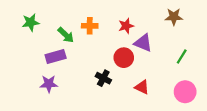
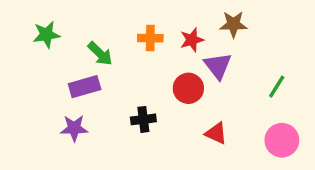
brown star: (174, 17) -> (233, 24), moved
orange cross: (90, 26) -> (150, 38), moved
purple triangle: (143, 43) -> (218, 66), turned 30
black cross: (103, 78) -> (143, 119), moved, turned -35

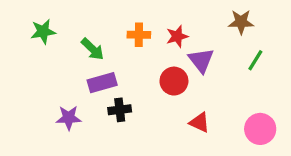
brown star: (233, 24) -> (241, 22), moved
purple rectangle: (85, 87) -> (102, 83), moved
green line: (277, 87) -> (255, 60), moved
black cross: (143, 119) -> (120, 110), moved

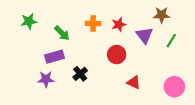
purple triangle: (201, 60) -> (144, 35), moved
purple rectangle: (102, 83) -> (55, 57), moved
black cross: (120, 110) -> (80, 74), turned -32

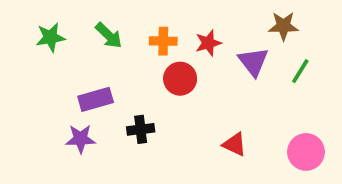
green arrow: (62, 33) -> (109, 35), moved
red circle: (117, 55) -> (180, 79), moved
black cross: (80, 74) -> (141, 129), turned 32

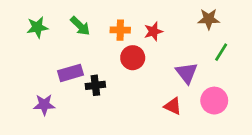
purple triangle: (253, 62) -> (187, 73), moved
black cross: (141, 129) -> (95, 85), moved
purple star: (81, 139) -> (44, 105), moved
pink circle: (306, 152) -> (214, 101), moved

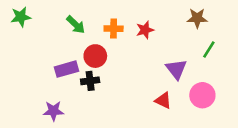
green star: (37, 27) -> (21, 17), moved
red circle: (133, 58) -> (95, 56), moved
purple star: (44, 105) -> (53, 111), moved

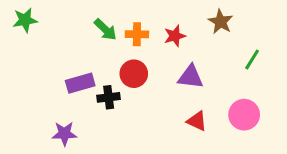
brown star: (197, 18) -> (220, 22), moved, turned 30
green arrow: (76, 25) -> (105, 30), moved
red circle: (95, 56) -> (134, 74), moved
purple triangle: (176, 69) -> (191, 77), moved, turned -45

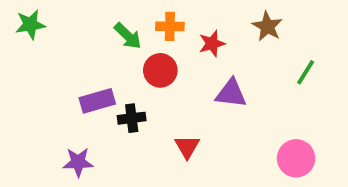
orange cross: (137, 34) -> (170, 26), moved
red circle: (134, 74) -> (160, 70), moved
pink circle: (244, 115) -> (296, 158), moved
red triangle: (197, 121) -> (187, 147), moved, turned 35

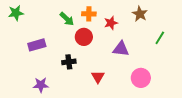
purple rectangle: (97, 101) -> (37, 45), moved
pink circle: (296, 158) -> (141, 78), moved

